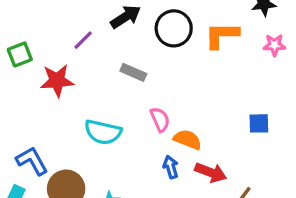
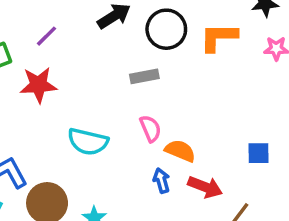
purple line: (83, 40) -> (46, 36), moved
gray rectangle: (133, 72) -> (144, 76), moved, turned -35
blue square: (259, 123) -> (258, 153), moved

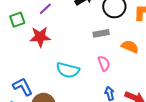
orange semicircle: (180, 151) -> (130, 47), moved

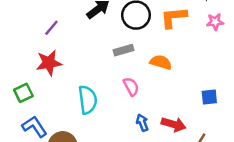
green square: (17, 20) -> (23, 93), moved
cyan semicircle: (68, 70) -> (88, 100), turned -105

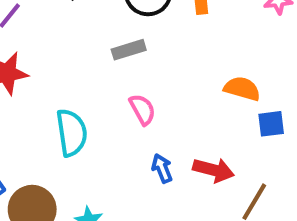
orange semicircle: (161, 62) -> (242, 89), moved

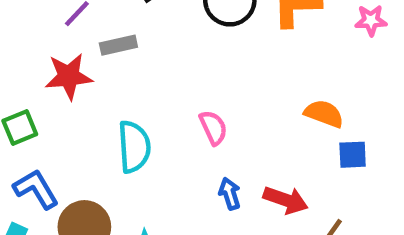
gray rectangle: (129, 50) -> (118, 45), moved

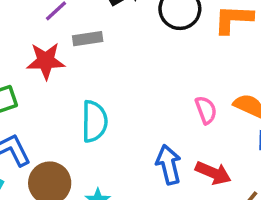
pink semicircle: (213, 128) -> (206, 110), moved
blue arrow: (230, 194) -> (169, 165), size x1.5

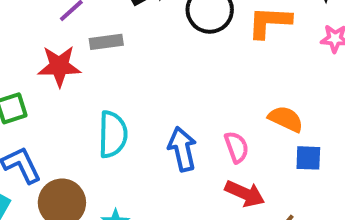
pink semicircle: (206, 110) -> (237, 147), moved
blue arrow: (169, 165) -> (182, 149), moved

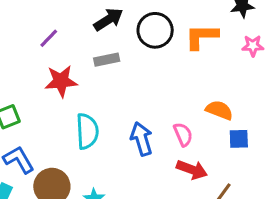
gray rectangle: (106, 42) -> (107, 60), moved
red star: (59, 66) -> (61, 81), moved

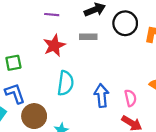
purple line: (49, 38) -> (52, 15), turned 40
red star: (61, 81) -> (54, 45), turned -30

